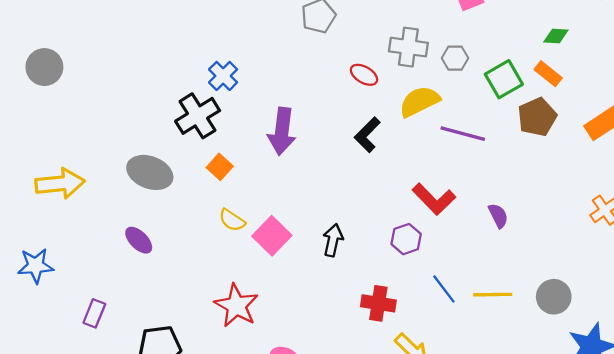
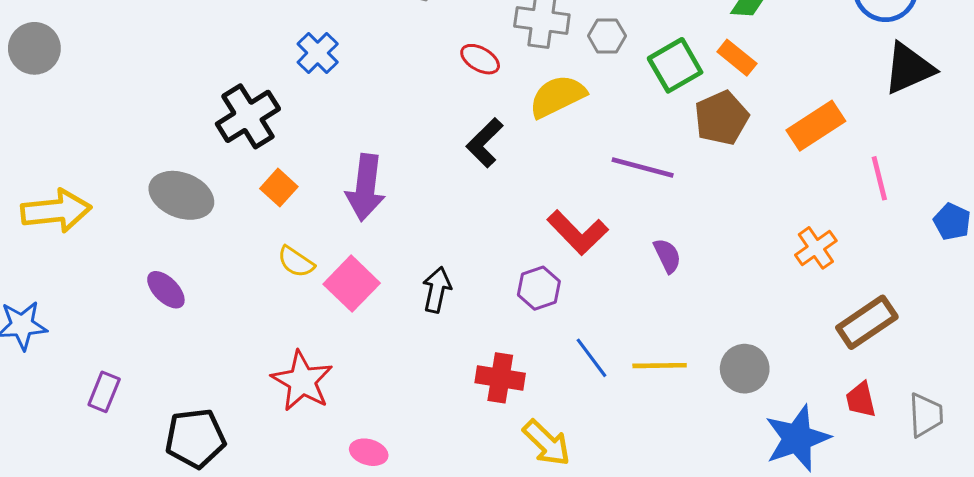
blue cross: (223, 76) -> (318, 53), moved
purple arrow: (282, 131) -> (366, 188), moved
purple line: (463, 134) -> (643, 167), moved

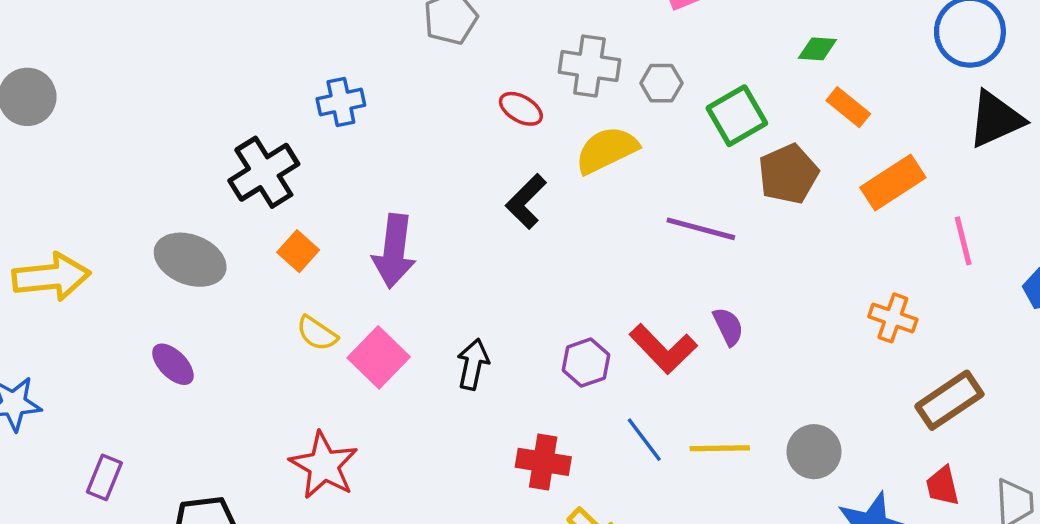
blue cross: (318, 53) -> (341, 102), turned 33
orange rectangle: (737, 58) -> (848, 107), moved
red L-shape: (578, 232) -> (663, 349), moved
orange cross: (816, 248) -> (893, 318), turned -36

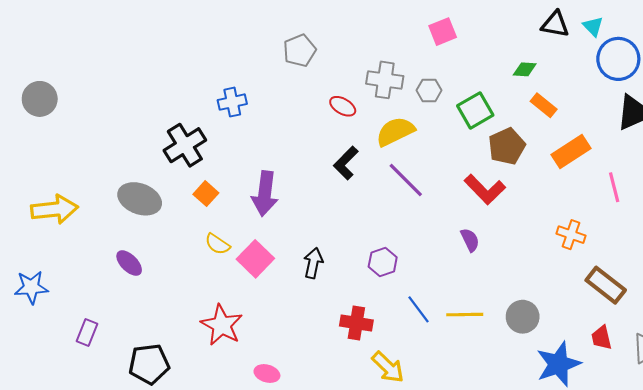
purple line: (701, 229) -> (406, 180), moved, turned 30
red L-shape: (663, 349) -> (485, 189), moved
brown rectangle: (949, 400) -> (606, 285), turned 72

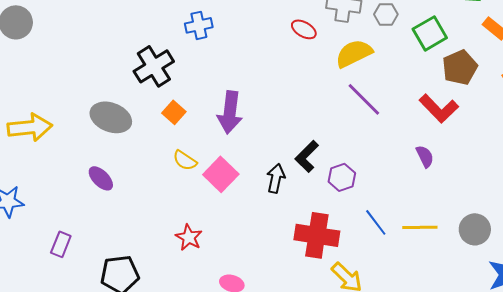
black L-shape: (346, 163) -> (307, 156), moved
red cross: (356, 323) -> (317, 235), size x1.4
red star: (222, 325) -> (189, 237), size x0.7

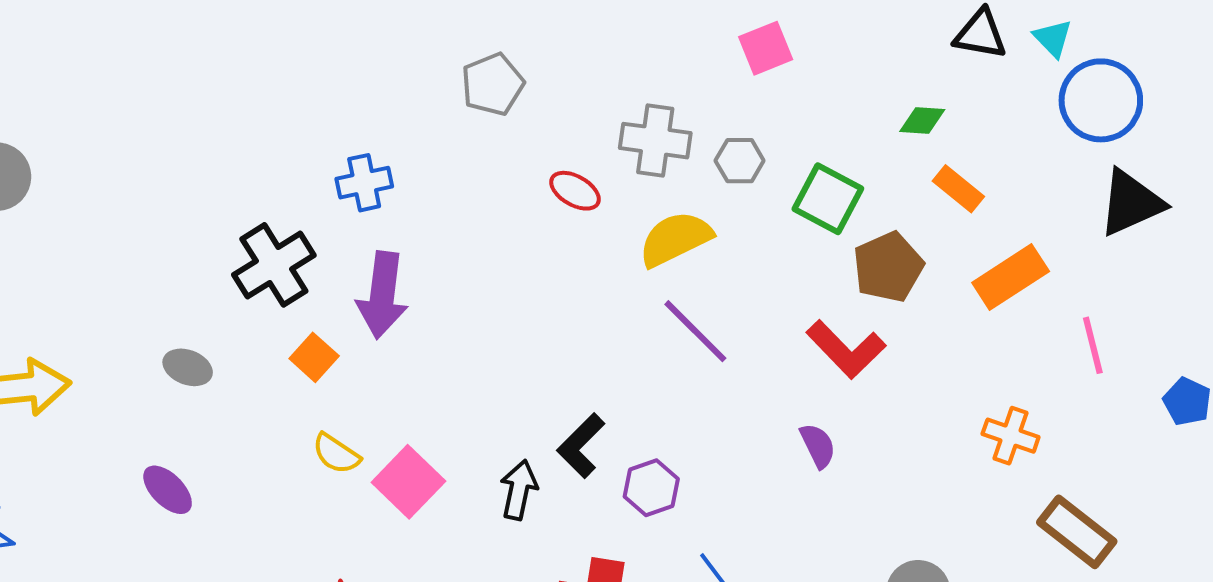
green square: (430, 33) -> (828, 199), turned -32
purple arrow: (230, 112) -> (382, 295), moved
gray ellipse: (111, 117) -> (188, 367), size x0.6

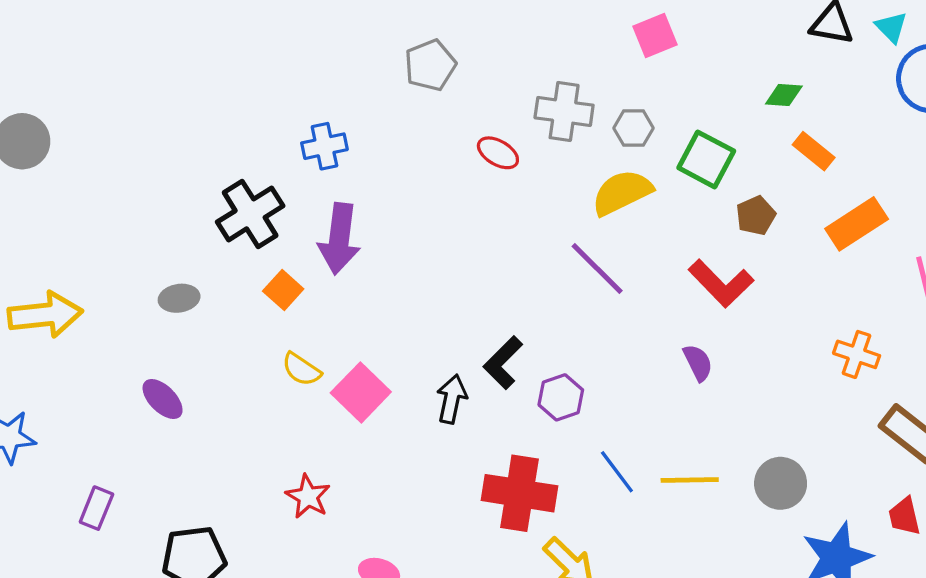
yellow semicircle: (675, 239) -> (622, 192), moved
brown pentagon: (888, 267) -> (756, 216), size x0.7
gray ellipse: (188, 367) -> (179, 298), turned -30

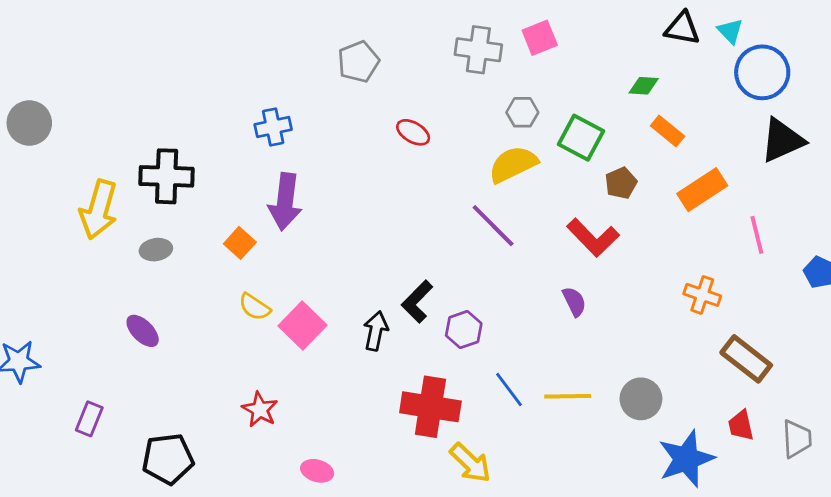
gray cross: (564, 111) -> (478, 50), moved
black cross: (250, 214) -> (167, 176), moved, turned 34
yellow arrow: (45, 315) -> (99, 210), moved, turned 112

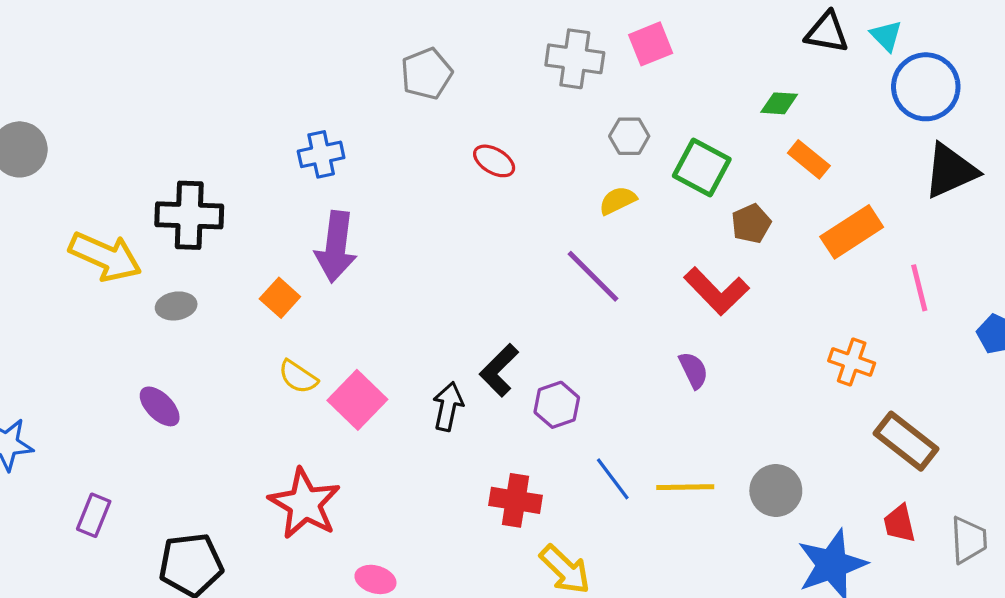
yellow semicircle: (513, 164) -> (618, 201), size x0.6
yellow arrow: (99, 210) -> (105, 257), turned -82
red cross: (430, 407) -> (516, 500), size x0.7
red star: (260, 410) -> (305, 504), size x1.6

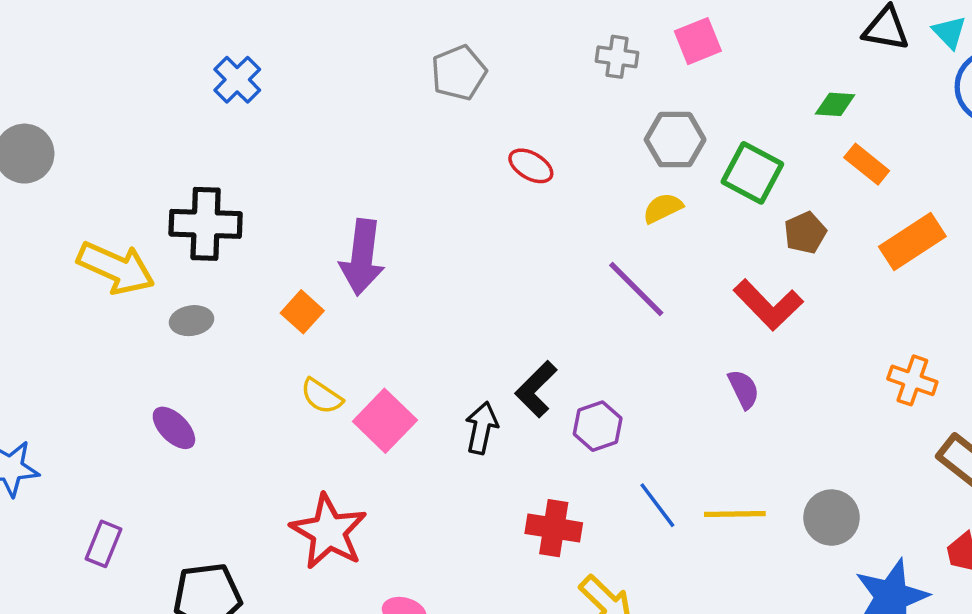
gray cross: (575, 59) -> (617, 57), size x0.7
gray hexagon: (629, 136) -> (675, 140), size x1.4
blue cross: (321, 154) -> (237, 80), moved, turned -33

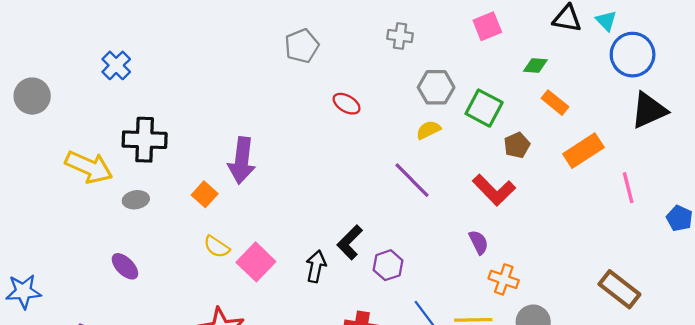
pink square: (698, 41) -> (487, 26), moved
blue cross: (237, 80) -> (116, 65), moved
orange cross: (912, 380) -> (504, 279), moved

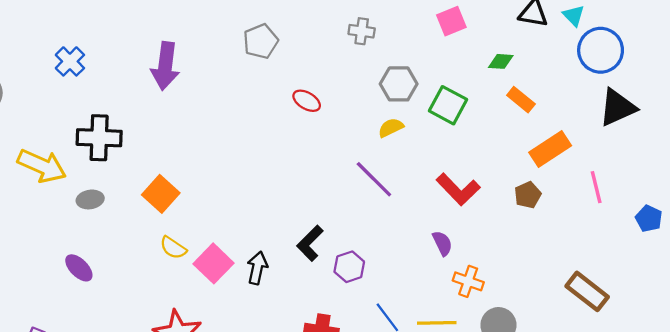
brown pentagon: (517, 145) -> (528, 195), moved
purple arrow: (242, 160) -> (165, 66), moved
orange square: (205, 194) -> (161, 194), size x1.4
black arrow: (316, 266) -> (257, 268), moved

